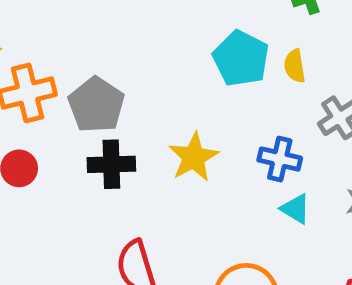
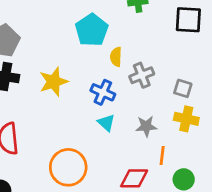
yellow semicircle: (295, 66) -> (116, 57), moved

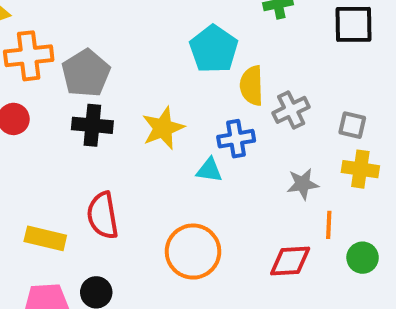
yellow semicircle: (116, 57) -> (252, 86), size x1.4
blue cross: (103, 92) -> (236, 139), turned -30
cyan triangle: (106, 123) -> (209, 170), moved, turned -30

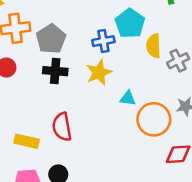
blue cross: (236, 139) -> (103, 41), moved
orange circle: (193, 252) -> (154, 119), moved

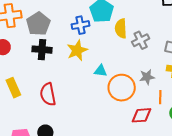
yellow rectangle: (27, 141) -> (13, 88), moved, turned 54

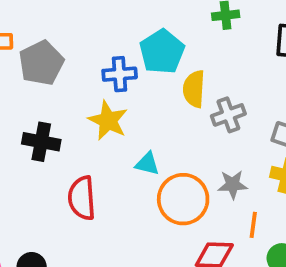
black cross: (42, 50) -> (41, 142), moved
yellow star: (77, 50) -> (108, 120), turned -30
red semicircle: (48, 94) -> (82, 198), moved

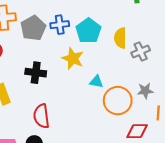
cyan pentagon: (162, 52) -> (88, 31), moved
blue cross: (120, 74) -> (60, 25), moved
red semicircle: (82, 198) -> (41, 116), moved

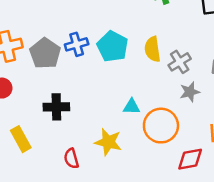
yellow star: (73, 58) -> (108, 142), moved
gray star: (145, 91) -> (190, 92), moved
red semicircle: (41, 116) -> (71, 159), size x0.7

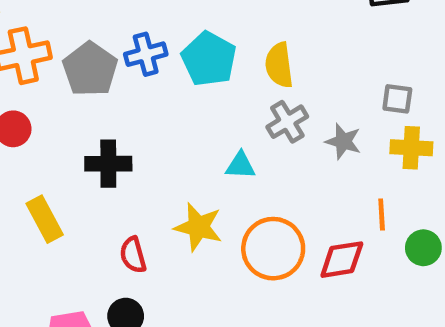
gray cross: (180, 62) -> (287, 122), moved
gray star: (190, 92) -> (343, 141), turned 30
orange circle: (161, 126) -> (273, 249), moved

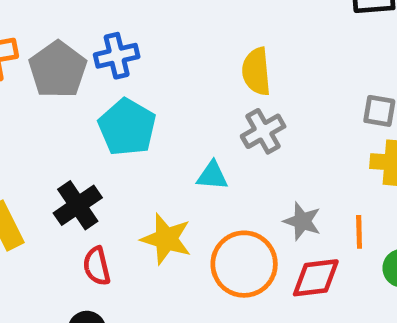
cyan pentagon: (209, 59) -> (127, 127), moved
gray star: (343, 141) -> (302, 221), moved
black cross: (108, 164) -> (78, 205), moved, turned -36

